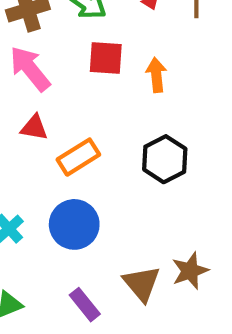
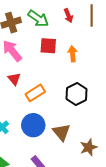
red triangle: (34, 128) -> (14, 79), turned 40
brown triangle: (142, 283) -> (61, 132), moved

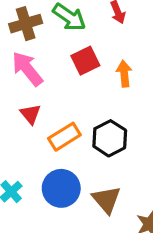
red square: (48, 46) -> (85, 61), turned -30
black hexagon: (76, 94) -> (110, 138), moved

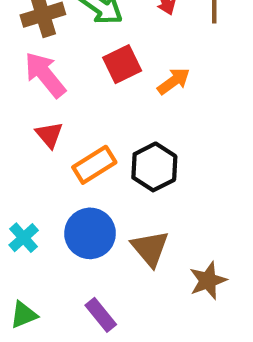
orange arrow: (124, 74) -> (174, 81), turned 60

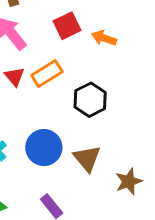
orange arrow: (174, 81) -> (104, 38), turned -125
orange rectangle: (94, 165) -> (47, 73), moved

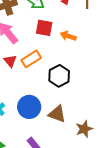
red square: (67, 26) -> (44, 28), turned 36
brown triangle: (87, 158) -> (57, 114), turned -30

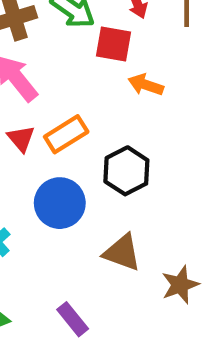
red square: (44, 28) -> (114, 44), moved
blue circle: (29, 107) -> (60, 203), moved

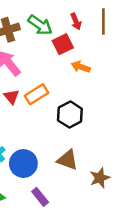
red square: (114, 44) -> (63, 44), turned -36
blue circle: (60, 203) -> (23, 163), moved

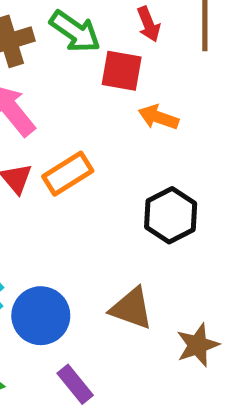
red square: (63, 44) -> (122, 71), turned 36
black hexagon: (70, 115) -> (171, 215), moved

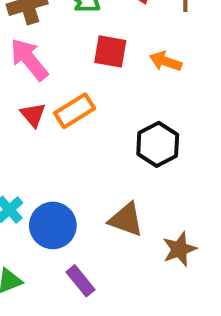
red square: (122, 71) -> (110, 51), moved
orange arrow: (158, 117) -> (166, 61), moved

